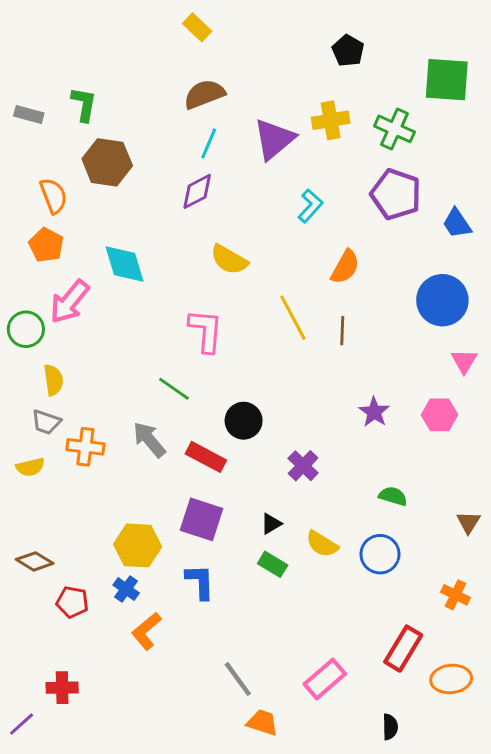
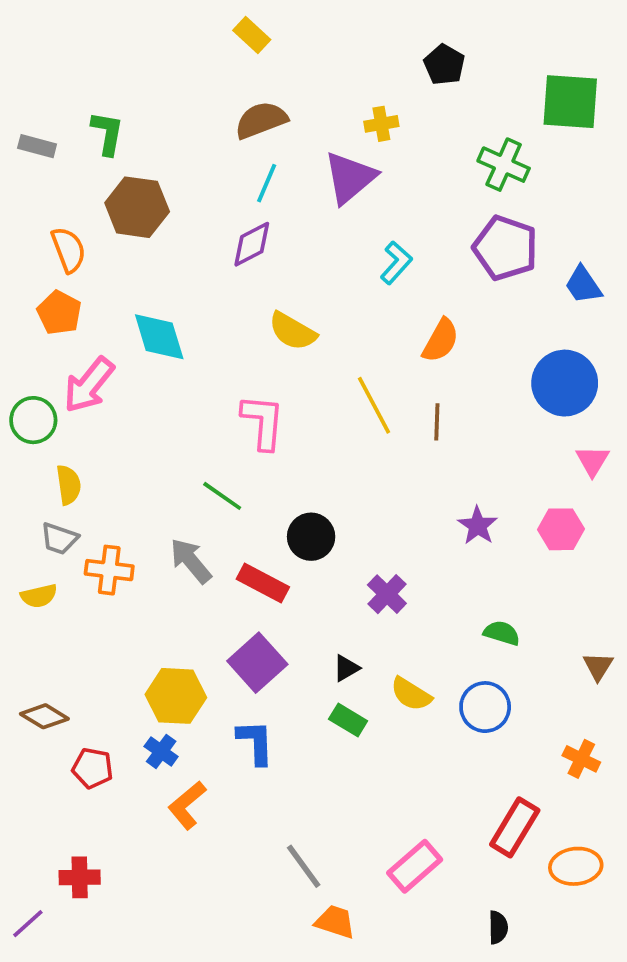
yellow cross: (331, 120) -> (381, 124), moved, size x0.7
purple square: (201, 519) -> (257, 663), turned 30

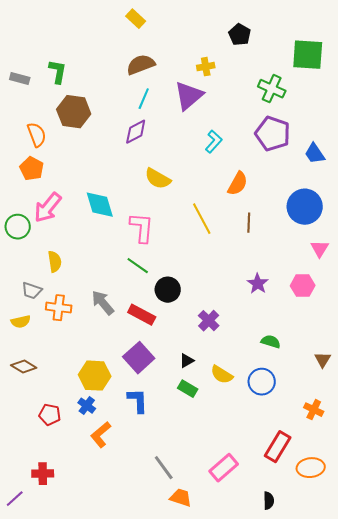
cyan diamond: (159, 337) -> (100, 205), moved
brown line: (437, 422) -> (249, 223), moved
yellow semicircle: (69, 485) -> (55, 262), moved
green line: (222, 496) -> (138, 266), moved
brown diamond: (44, 716) -> (24, 367), moved

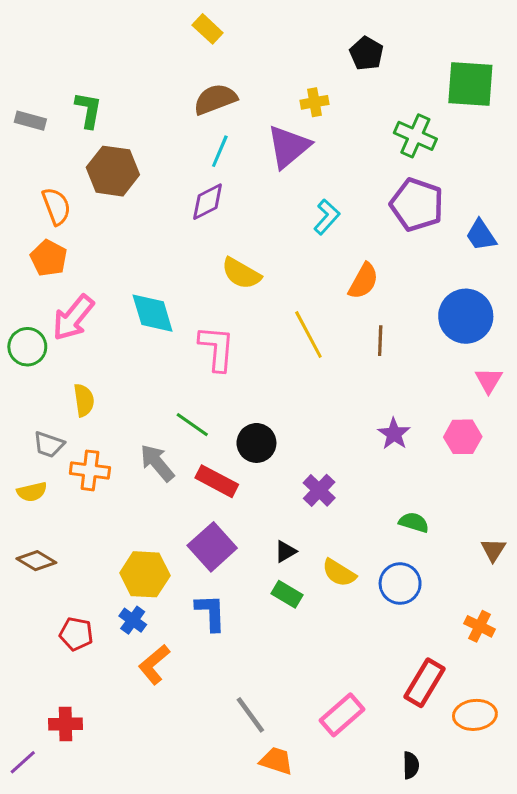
green line: (138, 266) -> (192, 425), moved

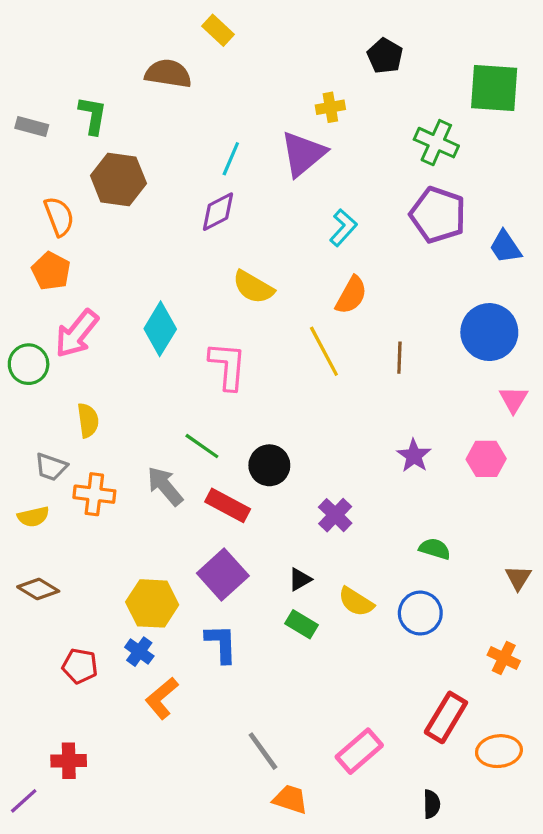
brown semicircle: (215, 99) -> (168, 74), moved, turned 30
orange semicircle: (363, 281) -> (351, 295), moved
cyan diamond: (153, 313) -> (160, 329), turned 48

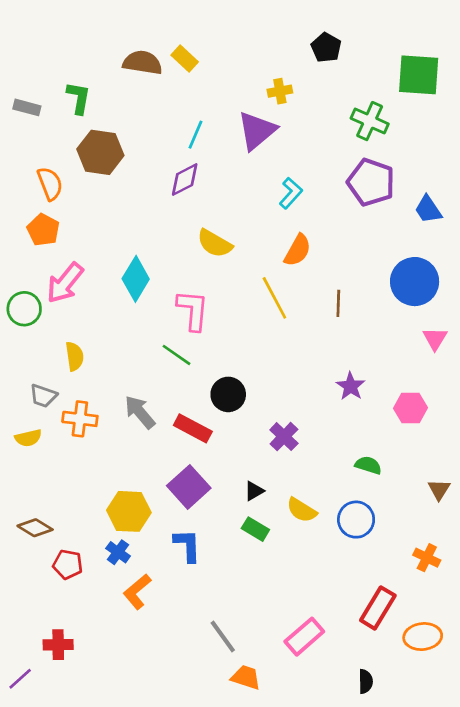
yellow rectangle: (218, 30) -> (185, 58), moved
green line: (202, 446) -> (177, 355), moved
pink hexagon: (486, 459) -> (410, 408), moved
brown diamond: (38, 589) -> (35, 528), moved

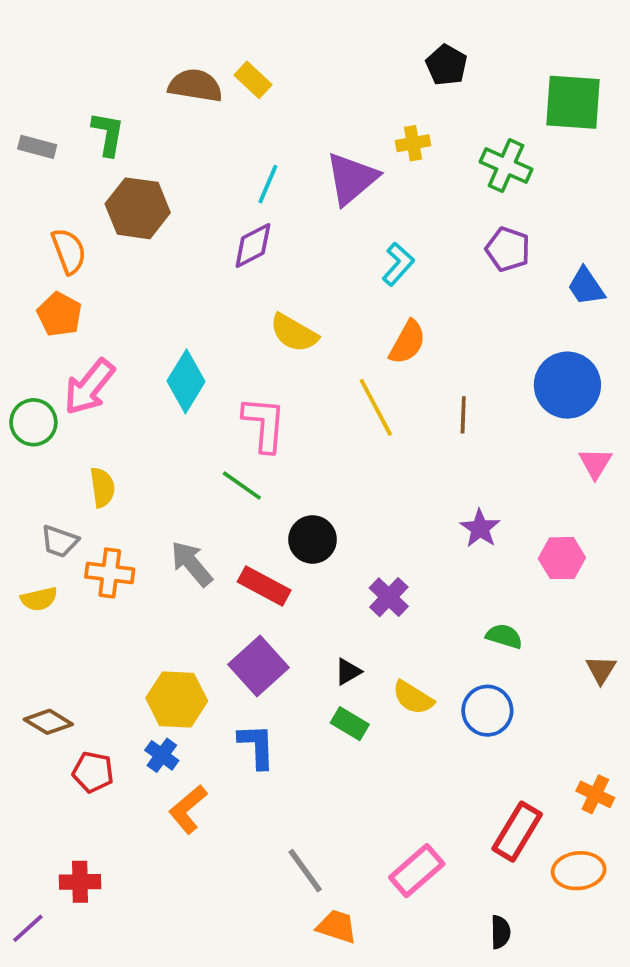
yellow cross: (280, 91) -> (413, 143), moved
purple pentagon: (371, 182) -> (508, 249), size x0.7
orange cross: (427, 558) -> (595, 794), moved

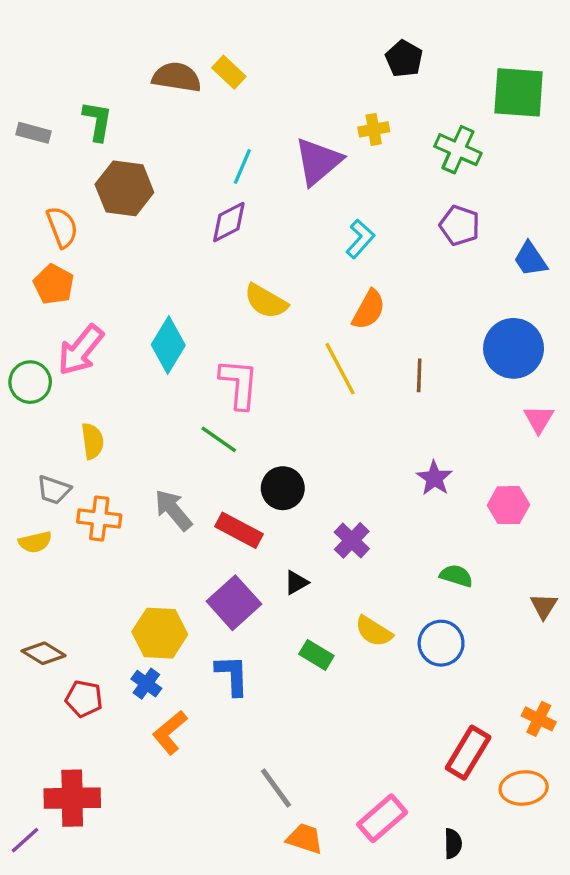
black triangle: (348, 672) -> (296, 583), moved
pink rectangle: (417, 871) -> (382, 818), moved
red cross: (80, 882) -> (72, 798), size x1.5

